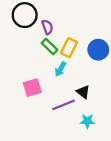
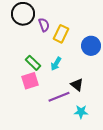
green rectangle: (50, 46) -> (33, 63), moved
yellow rectangle: (69, 48) -> (61, 34), moved

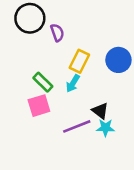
yellow rectangle: (61, 34) -> (79, 61), moved
cyan star: (81, 112) -> (105, 128), moved

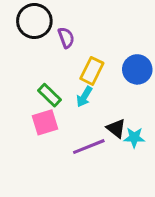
cyan star: (105, 128) -> (134, 138), moved

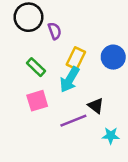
green rectangle: (50, 95) -> (36, 67), moved
cyan arrow: (84, 97) -> (70, 79), size x1.5
cyan star: (134, 138) -> (111, 136), moved

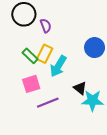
yellow rectangle: (76, 58) -> (45, 54), moved
purple line: (73, 121) -> (48, 103), moved
cyan star: (111, 136) -> (92, 101), moved, size x1.5

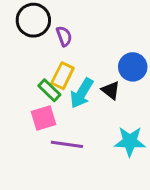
green rectangle: (30, 56) -> (49, 90), moved
black triangle: (80, 88) -> (111, 90), moved
purple line: (48, 103) -> (67, 144), turned 30

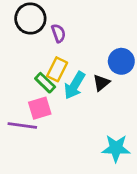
black triangle: (111, 90) -> (101, 83), turned 42
cyan star: (130, 141) -> (116, 148), moved
purple line: (67, 144) -> (22, 125), moved

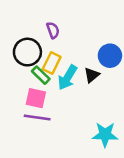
black circle: (30, 19) -> (27, 52), moved
pink square: (40, 108) -> (36, 98), turned 30
purple line: (22, 125) -> (37, 118), moved

